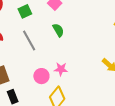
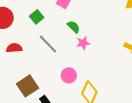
pink star: (61, 69) -> (83, 43), moved

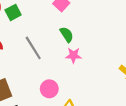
green square: (37, 17) -> (13, 12), moved

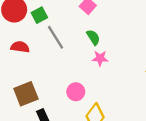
gray line: (33, 48) -> (56, 37), moved

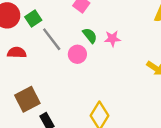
pink star: (100, 58) -> (112, 39), moved
pink circle: (76, 92) -> (77, 54), moved

